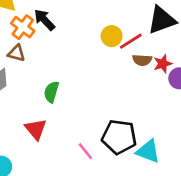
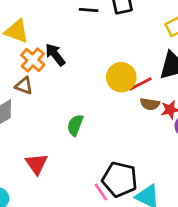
yellow circle: (112, 36) -> (121, 77), size x1.4
green semicircle: (51, 92) -> (75, 125), moved
pink line: (85, 151) -> (101, 192), moved

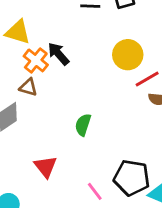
yellow circle: (121, 77) -> (128, 55), moved
pink line: (101, 192) -> (95, 191), moved

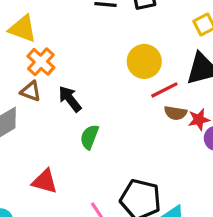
black arrow: (58, 54) -> (70, 99), moved
red triangle: (46, 167) -> (45, 181), turned -40

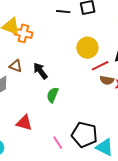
orange cross: (41, 62) -> (23, 33), moved, turned -30

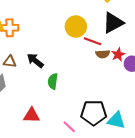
red line: (100, 66) -> (92, 41), turned 60

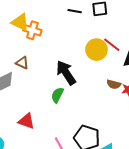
red line: (92, 41) -> (112, 45), moved
black arrow: (35, 61) -> (66, 73), moved, size x1.4

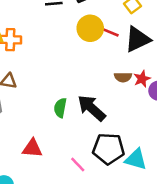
yellow circle: (96, 50) -> (90, 28), moved
black arrow: (66, 73) -> (92, 108), moved

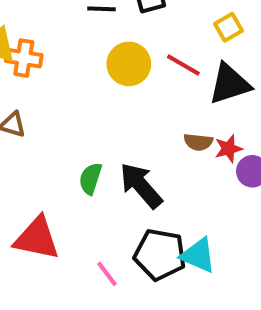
yellow circle: (90, 28) -> (129, 64), moved
red triangle: (32, 148) -> (37, 238), size x1.4
cyan triangle: (136, 159) -> (198, 255), moved

